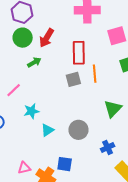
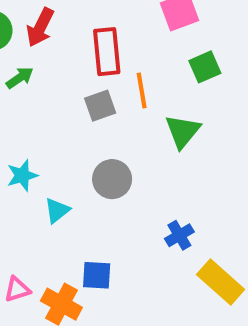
green triangle: (113, 109) -> (183, 131), moved
gray circle: (78, 130) -> (112, 179), moved

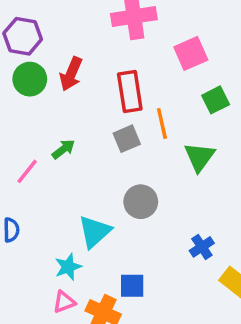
green arrow: (20, 78) -> (63, 149), moved
cyan star: (22, 175) -> (68, 267), moved
cyan triangle: (57, 210) -> (95, 232), size x1.5

